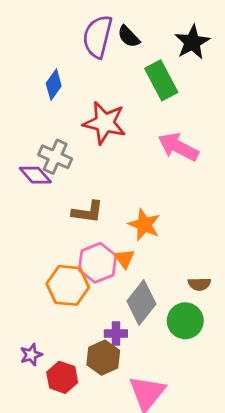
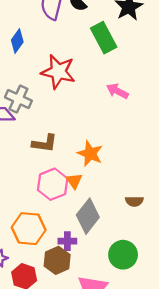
pink arrow: (178, 147) -> (117, 91), size x0.7
orange hexagon: (68, 285) -> (29, 229), moved
green circle: (185, 321) -> (123, 255), moved

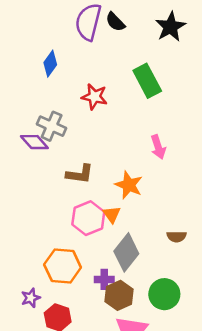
green rectangle: (104, 38) -> (147, 81), moved
red star: (58, 72) -> (94, 97), size x0.7
pink arrow: (117, 91) -> (158, 147), moved, turned -135
brown hexagon: (57, 260) -> (119, 295), moved

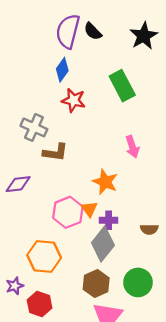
blue diamond: (50, 64) -> (62, 70), moved
purple diamond: (34, 142) -> (18, 184), moved, turned -55
brown L-shape: (80, 174) -> (55, 152), moved
purple cross: (104, 279) -> (109, 220), moved

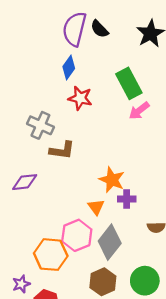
pink arrow: (132, 147) -> (139, 111), moved, turned 70
pink hexagon: (68, 212) -> (77, 235), moved
purple cross: (109, 220) -> (127, 199), moved

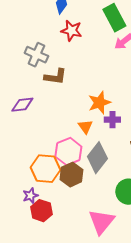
orange star: (112, 180) -> (99, 103), turned 30
brown hexagon: (103, 282) -> (71, 175), moved
purple star: (21, 284) -> (30, 196), moved

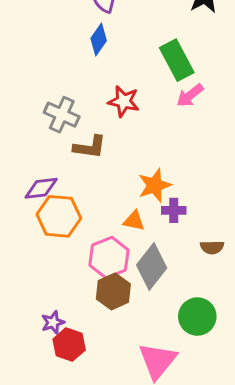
red star: (71, 31) -> (124, 101), moved
orange triangle: (85, 127) -> (134, 221), turned -42
orange hexagon: (45, 169) -> (59, 216), moved

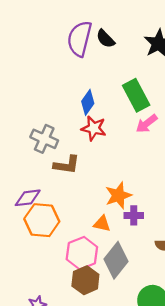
blue diamond: (99, 39) -> (88, 102), moved

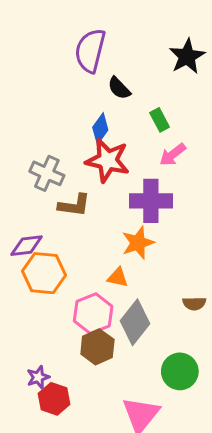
black semicircle: (105, 39) -> (119, 88), moved
green rectangle: (136, 95) -> (160, 120), size x0.6
red star: (94, 128) -> (108, 160), size x1.4
purple cross: (134, 215) -> (151, 201), moved, size x1.8

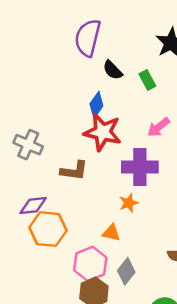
green rectangle: (160, 120) -> (147, 80), moved
gray cross: (47, 173) -> (28, 145), moved
orange star: (138, 243) -> (129, 203), size x0.7
gray diamond: (135, 322) -> (126, 271), size x0.7

